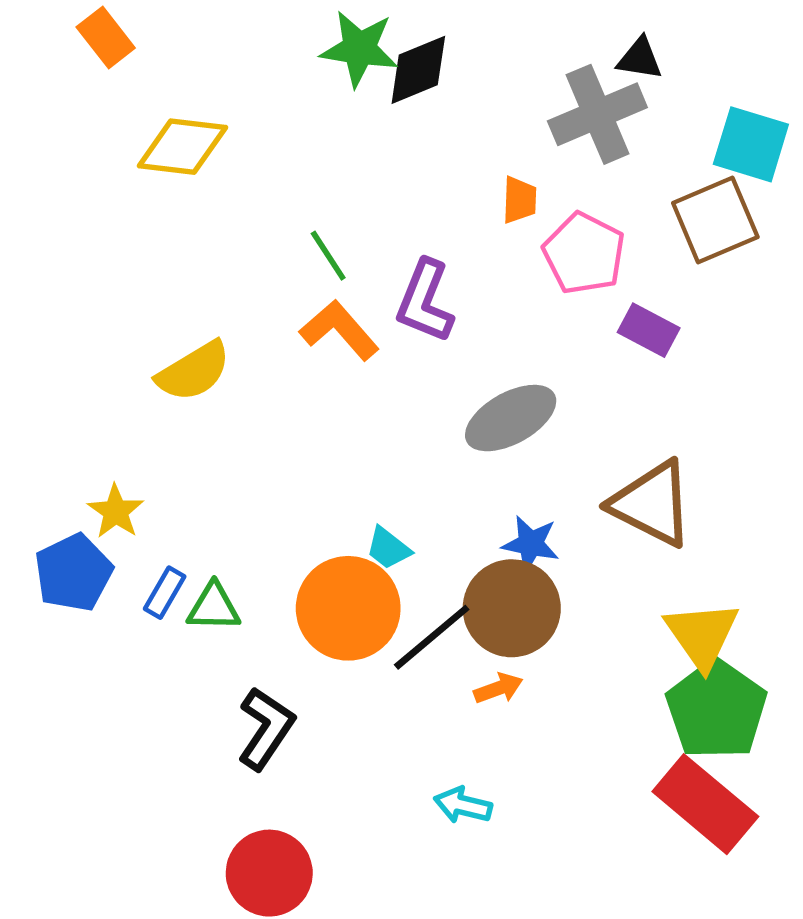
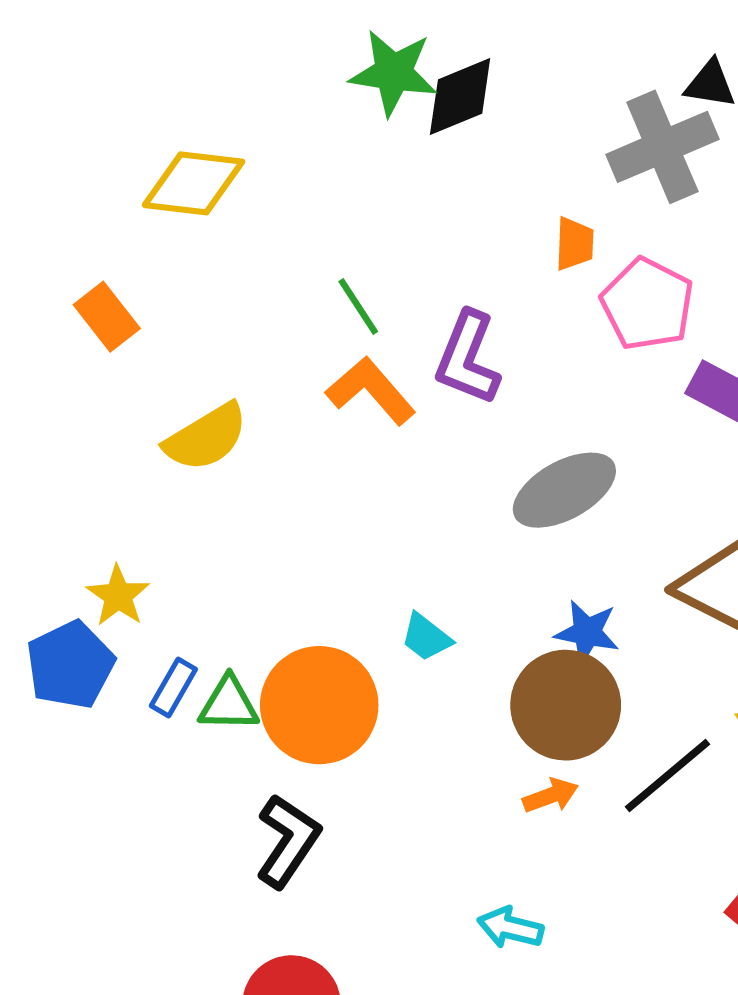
orange rectangle: (106, 38) -> (107, 317), moved
orange circle: (348, 608) -> (319, 705), moved
black line: (432, 637) -> (668, 776), moved

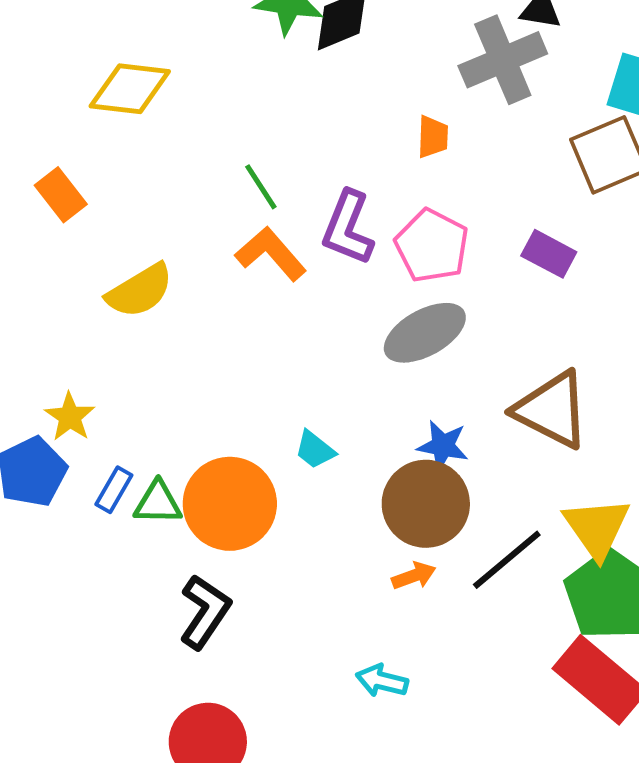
pink pentagon: (647, 304) -> (432, 246), moved

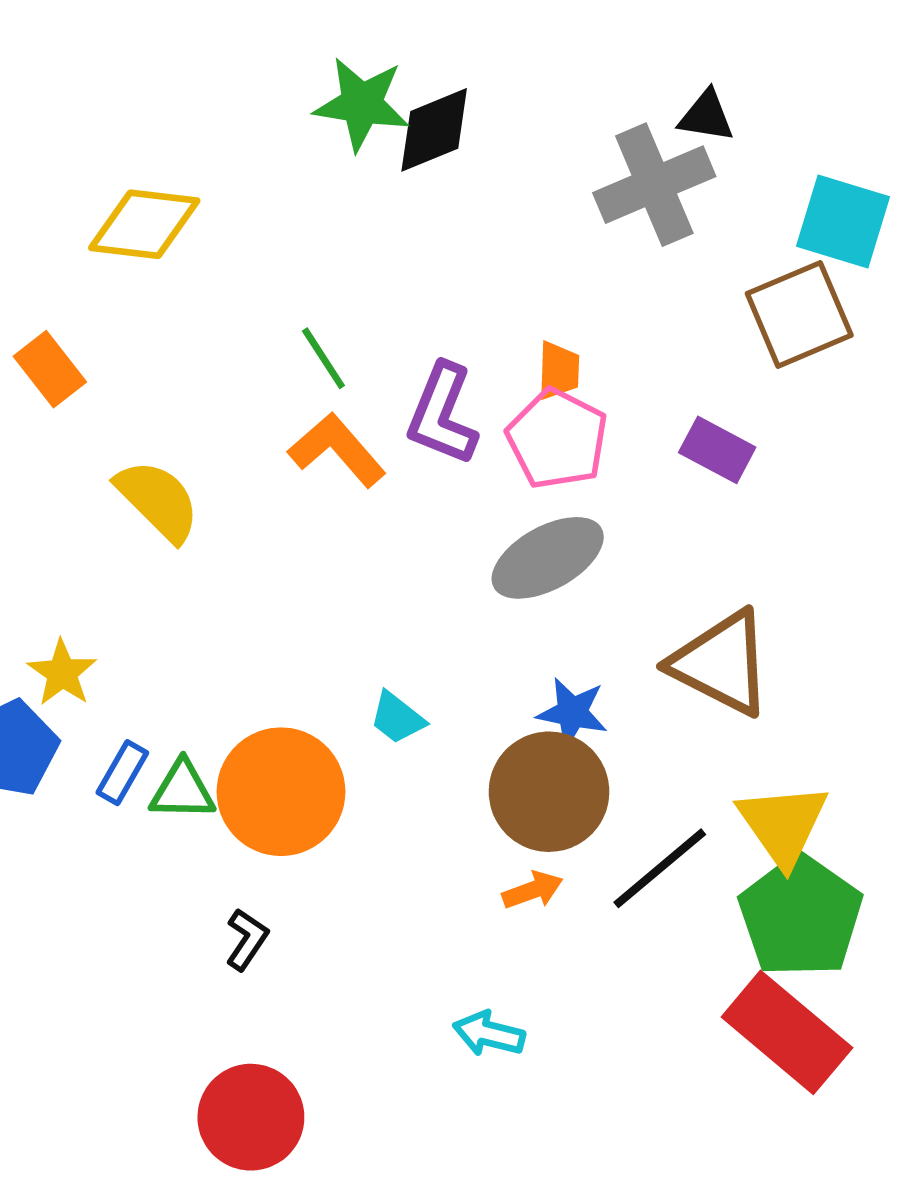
orange trapezoid: (433, 137) -> (559, 371), moved
yellow semicircle: (140, 291) -> (158, 500), turned -104
black L-shape: (205, 612) -> (247, 939), size x0.6

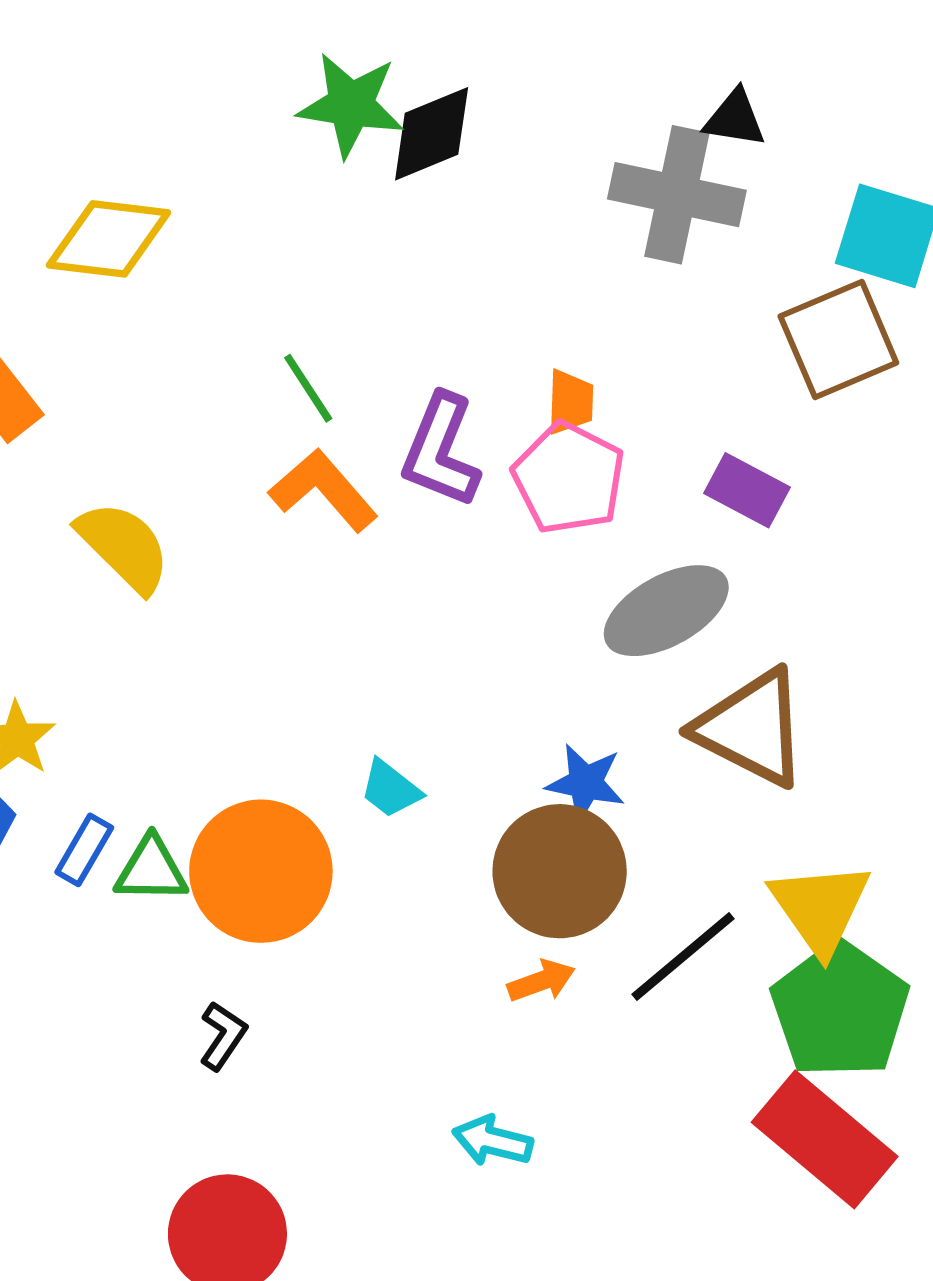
gray cross: (654, 185) -> (677, 195), turned 35
gray ellipse: (548, 558) -> (666, 611), moved

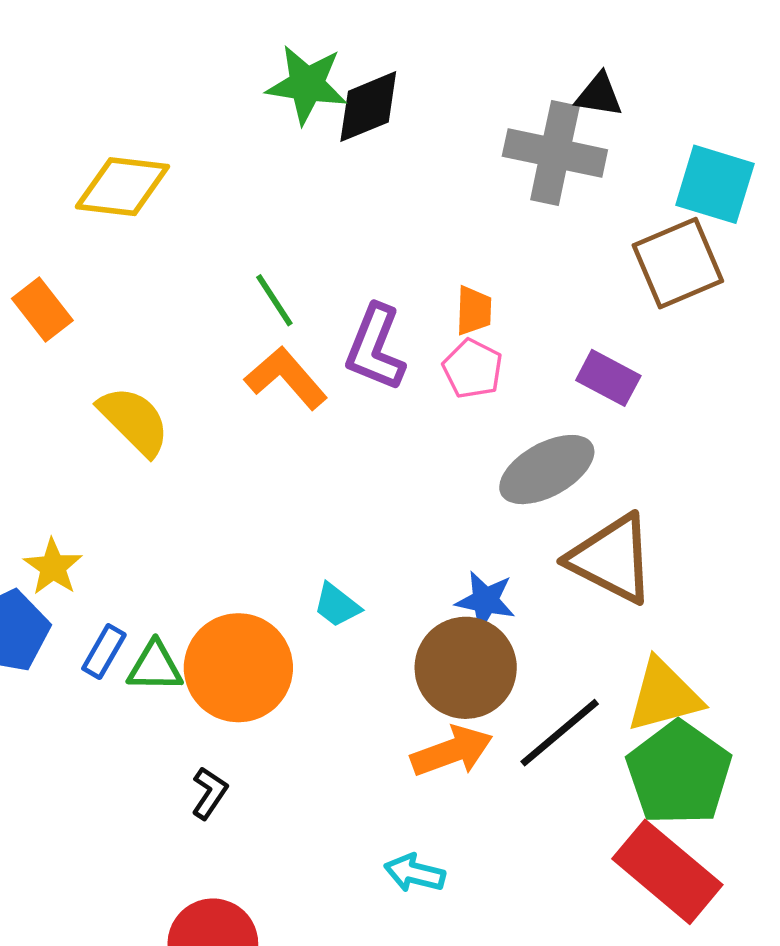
pink pentagon: (569, 478) -> (473, 369), size x0.7
yellow triangle: (820, 908) -> (664, 696), turned 50
orange arrow: (541, 981) -> (452, 751), size x1.6

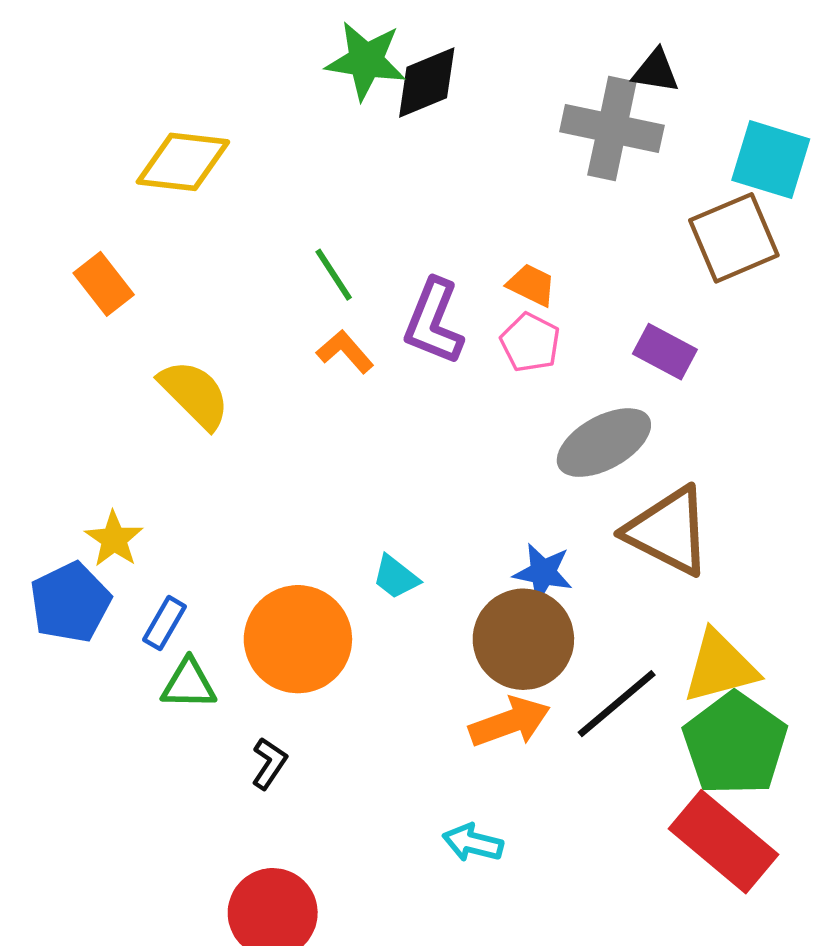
orange trapezoid: (474, 311) -> (531, 285), turned -66
orange L-shape: (286, 378) -> (345, 352), size x0.7
green triangle: (155, 667) -> (189, 684), moved

